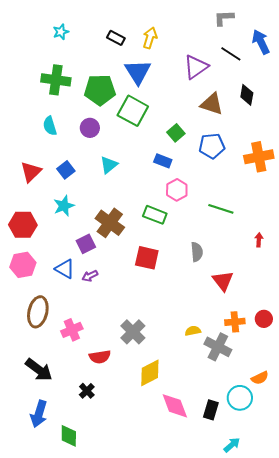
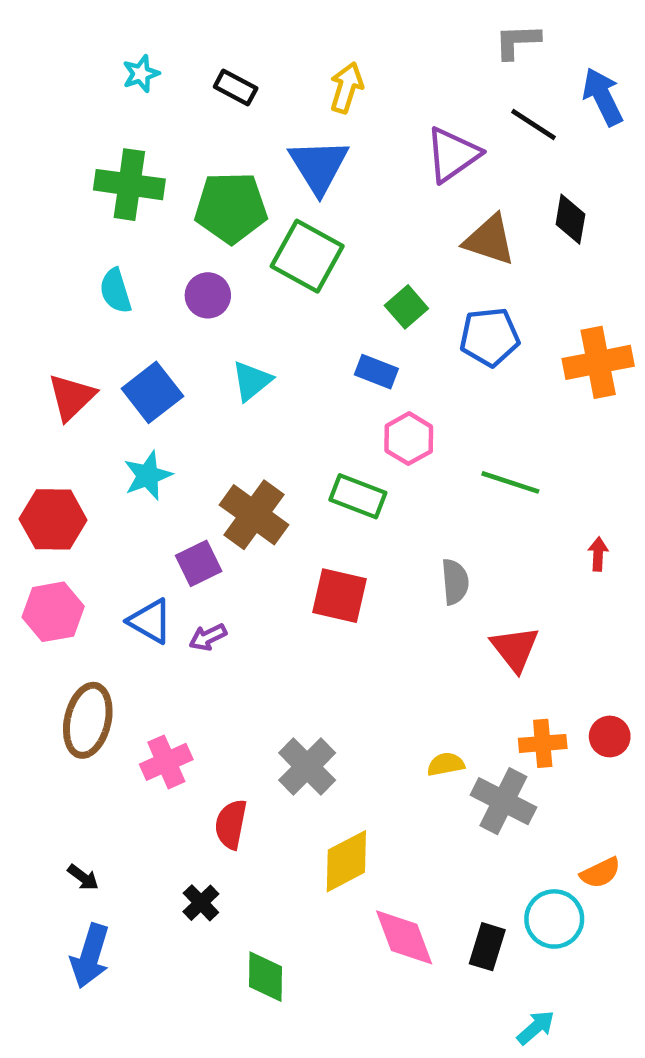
black rectangle: (116, 38) -> (236, 88), moved
blue square: (66, 170) -> (152, 392), size x1.4
red semicircle: (100, 357) -> (231, 824), turned 110
black arrow: (39, 370) -> (83, 877), moved, size x0.5
green diamond: (69, 436) -> (266, 977), moved

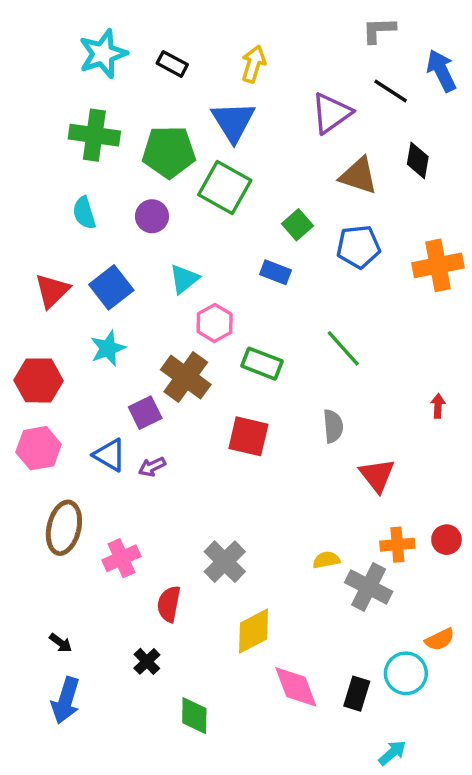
cyan star: (141, 74) -> (103, 54), size x1.8
pink hexagon: (409, 439) -> (215, 323), moved
green line: (510, 482) -> (343, 348), moved, turned 30

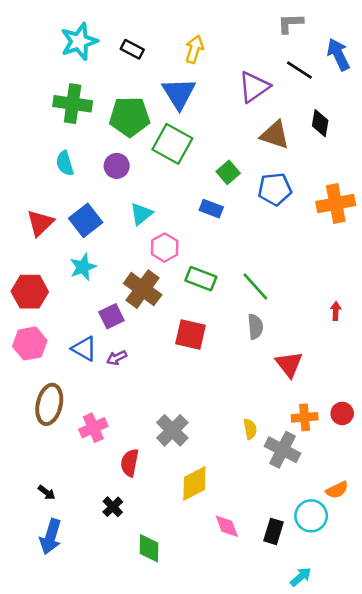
green line: (343, 348) -> (255, 286), moved
yellow semicircle: (326, 560) -> (250, 429), turned 90
pink diamond: (296, 687) -> (227, 526), size x0.7

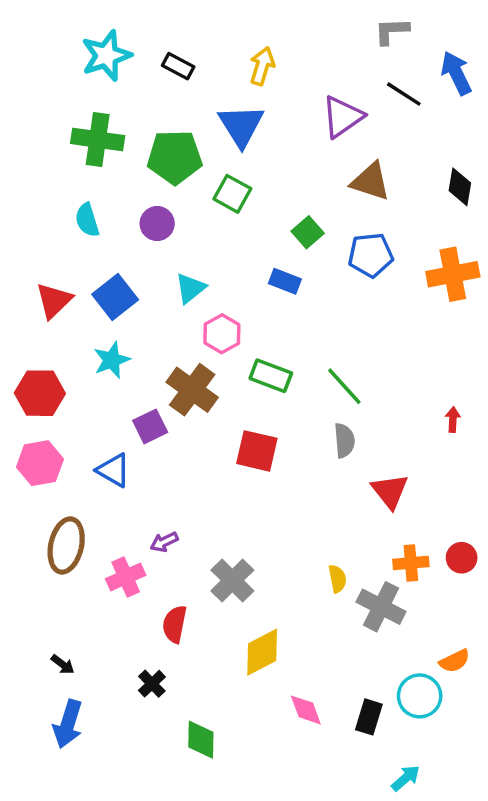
black diamond: (320, 123) -> (460, 187), moved
green square: (172, 144) -> (232, 194), size x0.7
purple arrow: (117, 358) -> (164, 542), moved

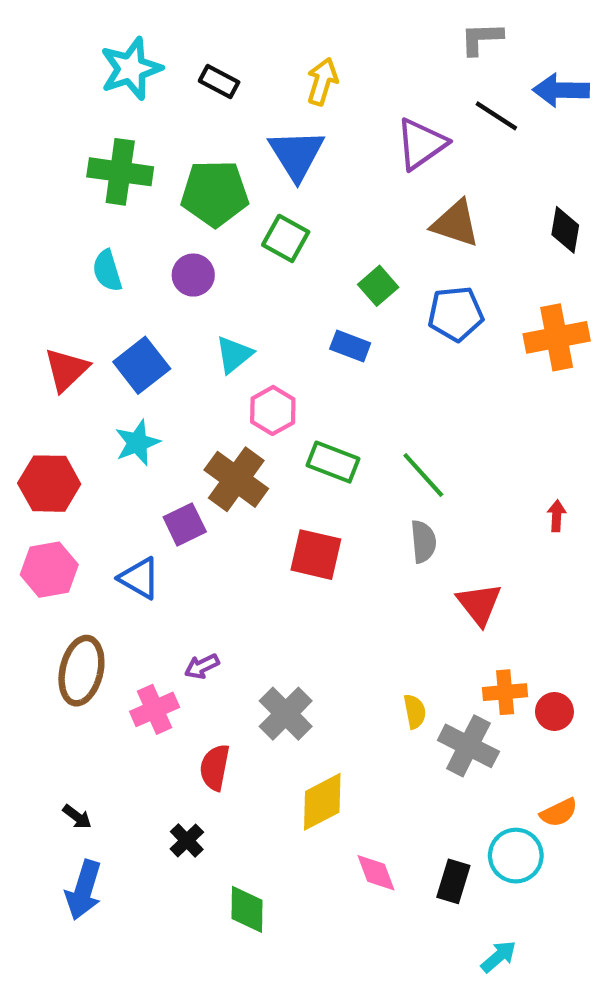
blue arrow: (456, 73) -> (561, 90), turned -63
red circle: (462, 558) -> (554, 711), moved

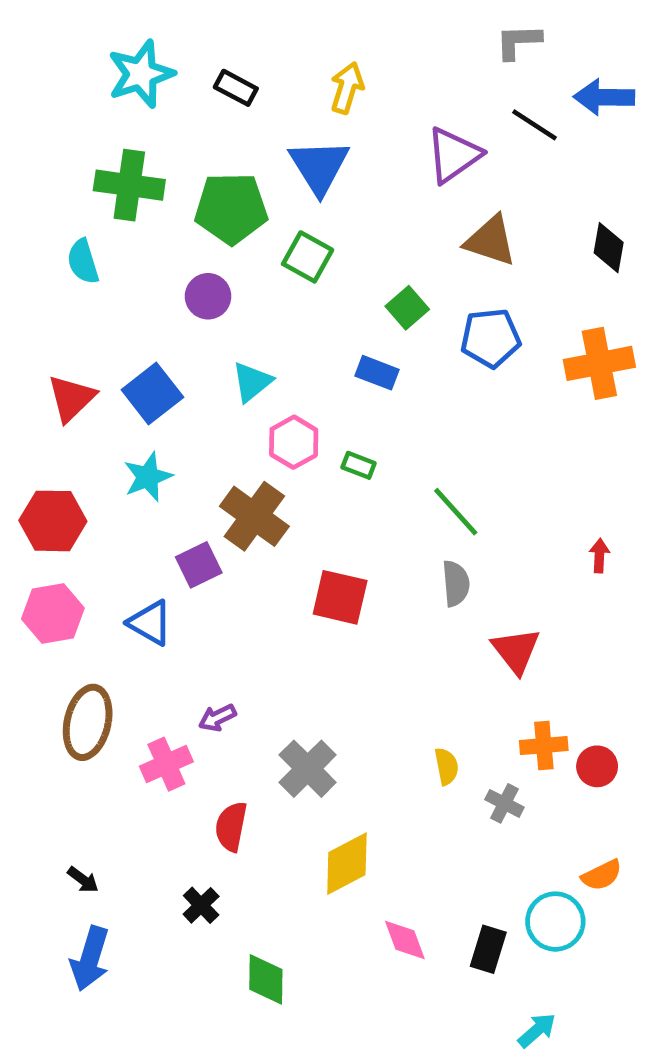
cyan semicircle: (107, 271) -> (83, 262), moved
green rectangle: (333, 462) -> (359, 465), moved, size x0.6
gray cross: (468, 746) -> (504, 803), size x0.6

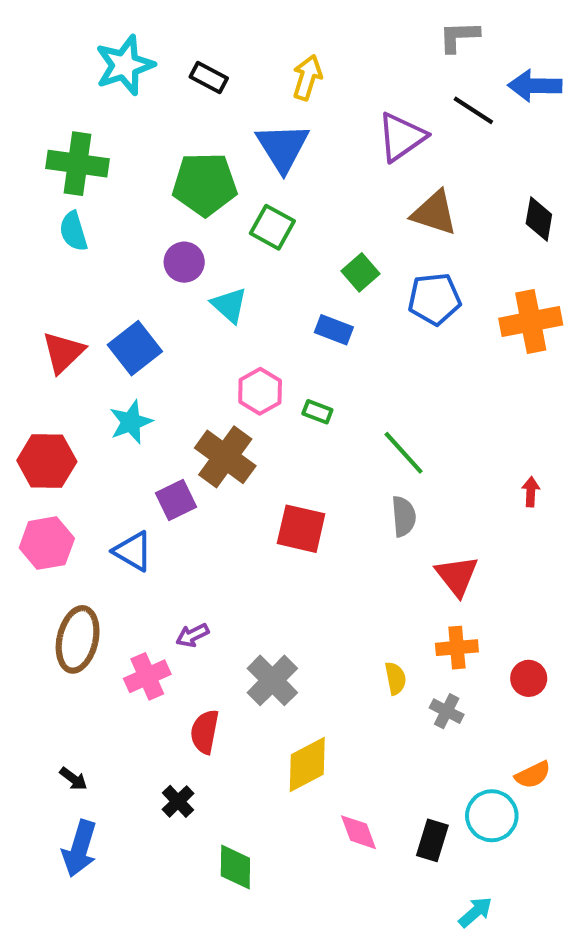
green cross: (129, 185) -> (78, 164), moved
cyan triangle: (252, 382) -> (229, 305), moved, turned -39
orange cross: (544, 746) -> (457, 648), moved

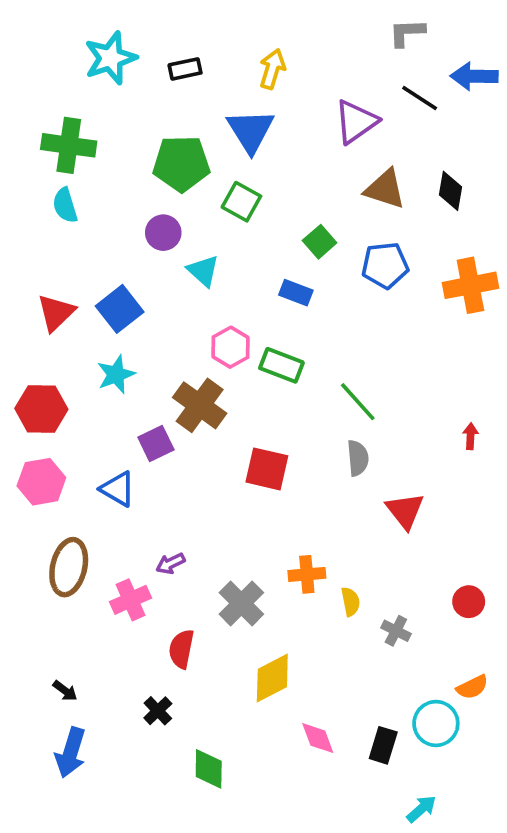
black rectangle: (209, 78) -> (185, 69), turned -40
black diamond: (539, 219) -> (450, 191), moved
green rectangle: (317, 412) -> (281, 365), size x1.6
orange cross: (457, 648) -> (307, 574), moved

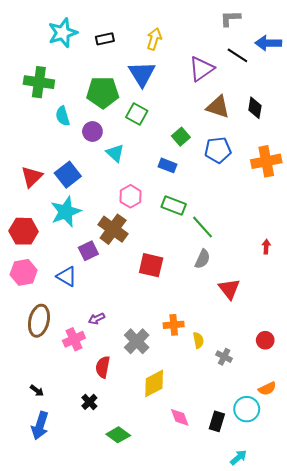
cyan semicircle: (65, 205) -> (63, 116), moved
green rectangle: (281, 365) -> (174, 206), moved
cyan star: (116, 374) -> (66, 212), size x1.4
gray semicircle: (358, 458) -> (202, 259), turned 30
green diamond: (209, 769) -> (118, 435), turned -55

